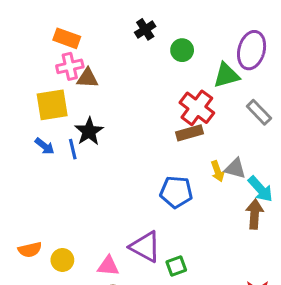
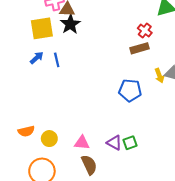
red cross: (197, 108) -> (145, 31), size x0.6
black star: (89, 131) -> (70, 24), moved
blue arrow: (45, 146) -> (37, 58), turned -80
purple triangle: (145, 247) -> (114, 143), moved, size x0.7

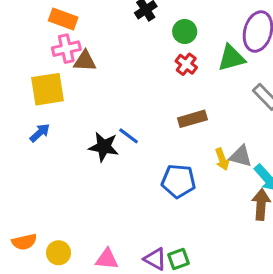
black star: (70, 24) -> (104, 147), moved, turned -30
red cross: (145, 31) -> (186, 64), moved
blue line: (57, 60) -> (129, 136), moved, turned -40

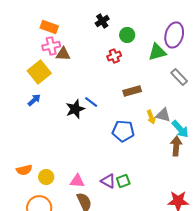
red cross: (186, 64) -> (114, 56), moved, turned 32
yellow square: (48, 89) -> (39, 72), turned -30
black star: (104, 147) -> (75, 109), turned -30

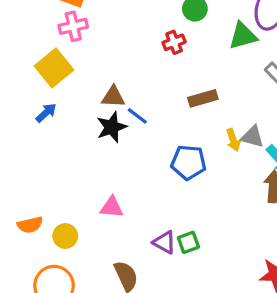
brown triangle: (63, 54) -> (113, 97), moved
pink triangle: (77, 181) -> (112, 207), moved

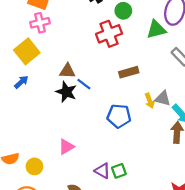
red cross: (174, 42) -> (109, 34), size x1.6
black star: (112, 127) -> (66, 92), turned -30
pink triangle: (112, 207) -> (66, 147), turned -35

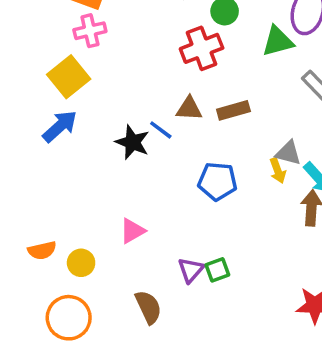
brown triangle: (67, 71) -> (189, 109), moved
blue arrow: (21, 82) -> (60, 126), size x1.5
yellow arrow: (150, 101) -> (278, 171), moved
purple triangle: (102, 171) -> (191, 270), turned 42

